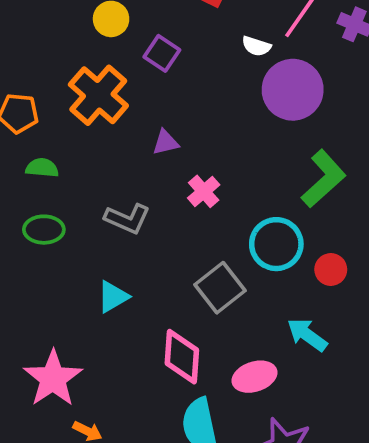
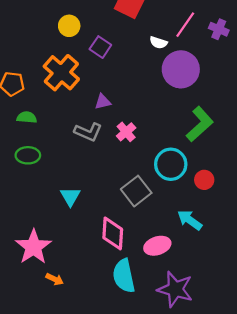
gray L-shape: (127, 219) -> (88, 132), moved
cyan triangle: (113, 297) -> (70, 197), turned -30

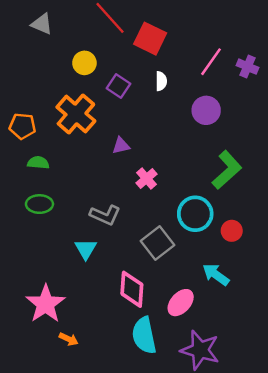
white semicircle: (158, 43) -> (161, 81), moved, turned -108
purple circle: (181, 69) -> (206, 110), size x0.7
gray L-shape: (88, 132) -> (105, 215), moved
pink ellipse: (157, 246) -> (181, 303), turned -30

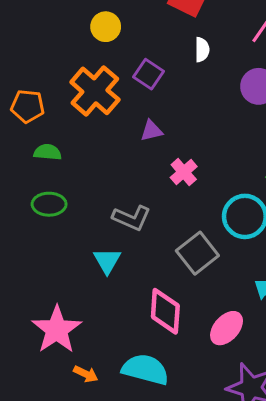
purple square: (119, 86) -> (148, 74), moved
cyan semicircle: (144, 335) -> (145, 369), moved, turned 117

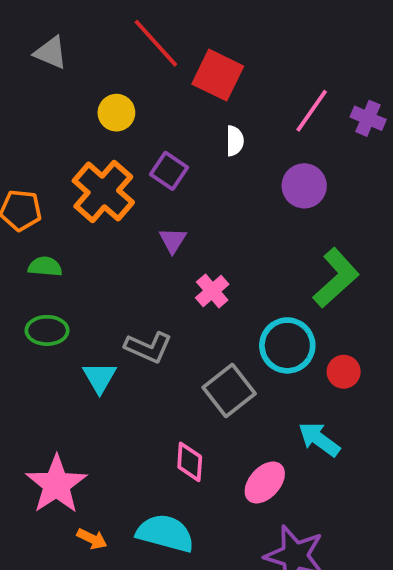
purple triangle: (152, 131) -> (173, 240), turned -45
cyan triangle: (107, 261) -> (100, 377), moved
pink diamond: (165, 311) -> (190, 462), size x0.7

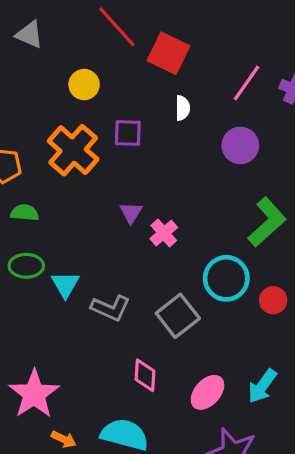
purple square: (169, 171) -> (128, 133), turned -32
purple triangle: (173, 240) -> (131, 213), moved
gray L-shape: (148, 347) -> (111, 308), moved
cyan triangle: (100, 377) -> (65, 285), moved
cyan arrow: (319, 439) -> (262, 386), moved, turned -90

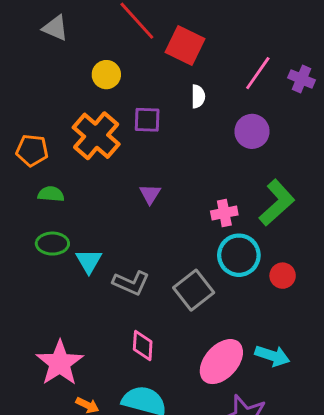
pink cross: (164, 233) -> (224, 213), moved, turned 30
pink diamond: (145, 375) -> (143, 346), moved
cyan arrow: (262, 386) -> (272, 356), turned -108
pink ellipse: (208, 392) -> (221, 362), size x1.4

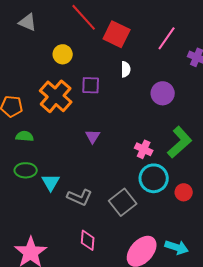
pink line: (258, 73) -> (167, 38), moved
pink cross: (224, 213) -> (144, 149), turned 36

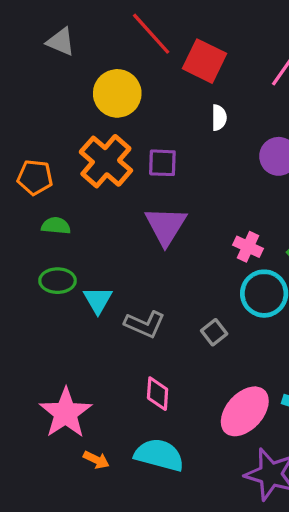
yellow circle: (63, 54) -> (117, 93), size x1.5
purple square: (91, 85) -> (162, 163), moved
purple triangle: (93, 136) -> (166, 226), size x1.8
gray square: (123, 202) -> (214, 332), size x0.6

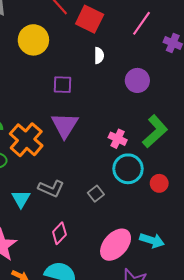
orange cross: (106, 161) -> (26, 140), moved
cyan triangle: (98, 300) -> (21, 199), moved
pink diamond: (158, 394) -> (59, 233), turned 40

